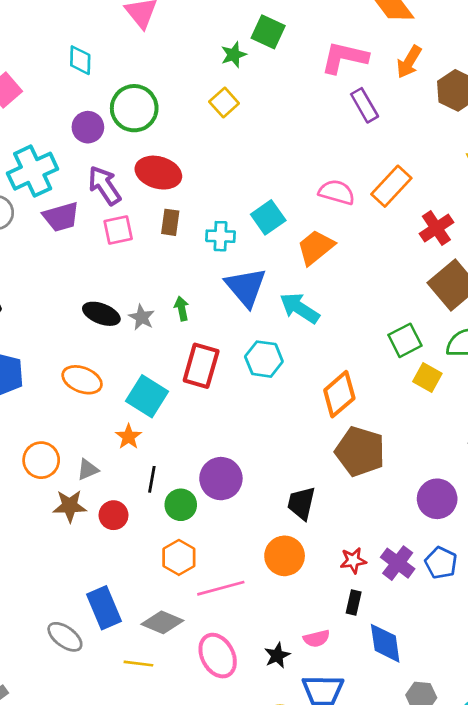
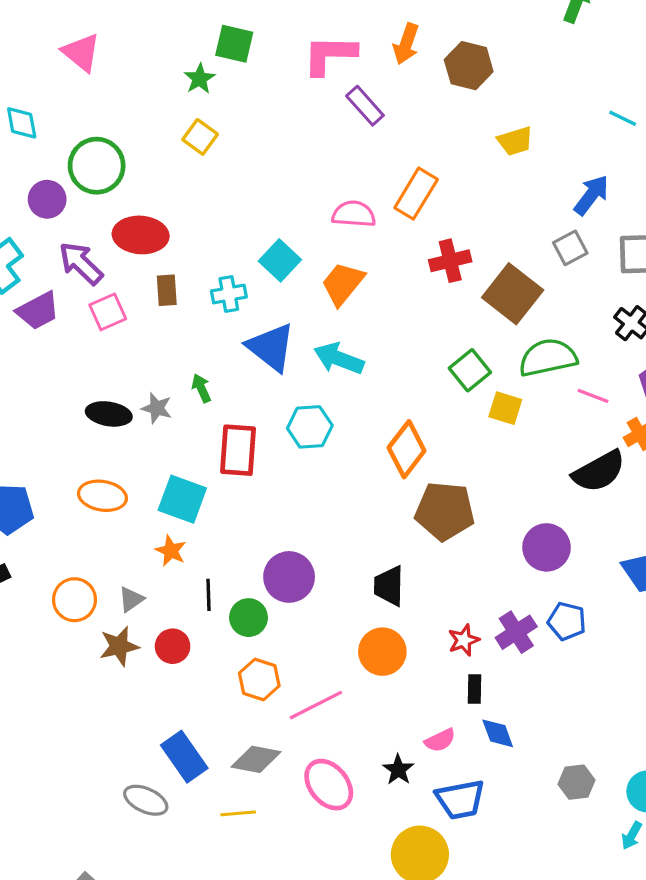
red cross: (436, 228) -> (450, 261), moved, turned 32
purple cross: (398, 563) -> (516, 632), turned 32
blue diamond: (385, 643) -> (498, 733), moved, size x0.7

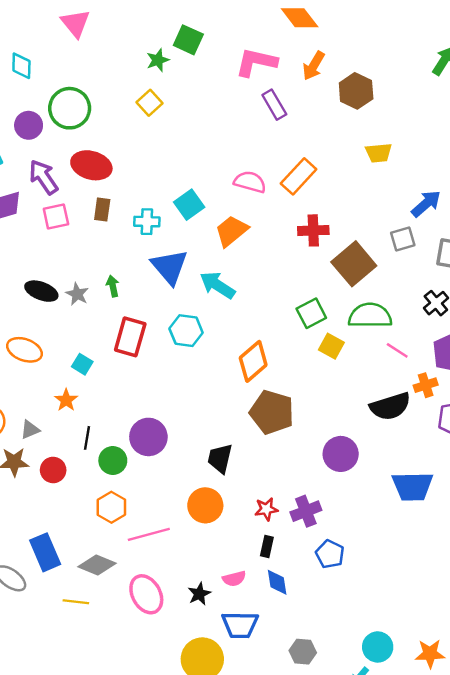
cyan square: (182, 499) -> (82, 364), size x0.6
blue pentagon: (567, 621) -> (330, 554), moved
gray hexagon: (577, 782) -> (303, 652), moved

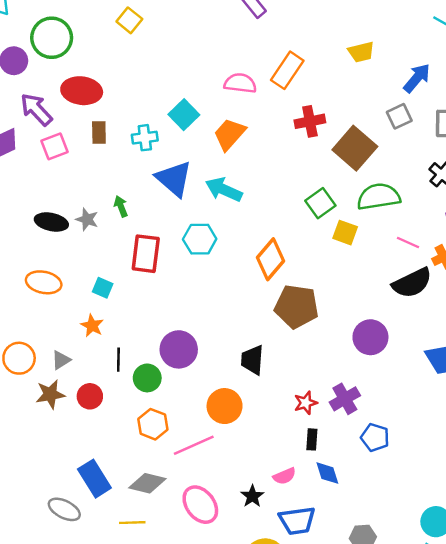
yellow trapezoid: (379, 153) -> (361, 52), moved
pink line: (397, 350) -> (408, 242), moved
orange circle: (205, 505) -> (225, 406), moved

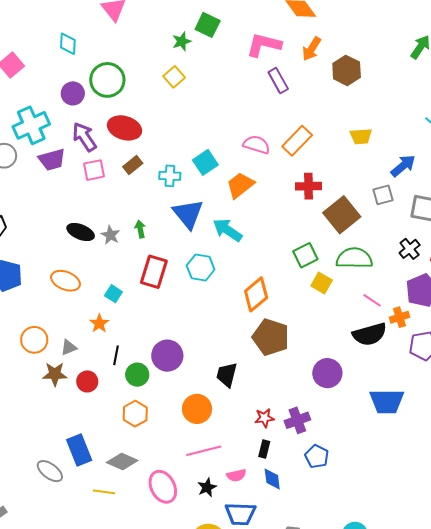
brown rectangle: (99, 133) -> (133, 165), turned 42
pink line: (194, 445) -> (204, 451), moved

